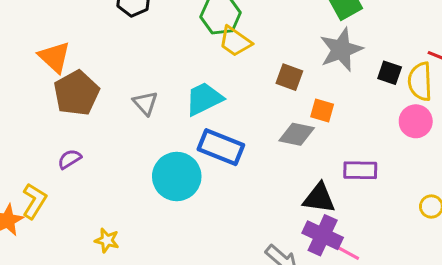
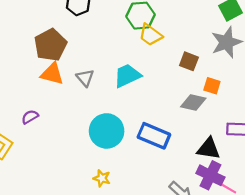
orange triangle: (54, 57) -> (52, 74), moved, turned -30
brown pentagon: (76, 93) -> (50, 45), moved
blue rectangle: (221, 147) -> (154, 136), moved
yellow star: (107, 240) -> (102, 178), moved

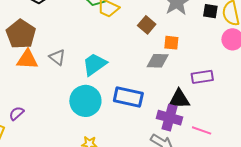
brown square: (189, 61) -> (147, 25), turned 30
cyan trapezoid: (127, 76) -> (95, 64), moved
purple semicircle: (30, 117) -> (17, 113), moved
purple cross: (210, 175) -> (170, 118), moved

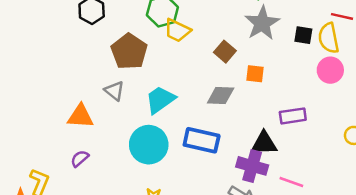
brown pentagon: (21, 34) -> (129, 52), moved
orange triangle: (27, 59) -> (80, 116), moved
gray diamond: (158, 61) -> (221, 96), moved
purple semicircle: (17, 113) -> (80, 159), moved

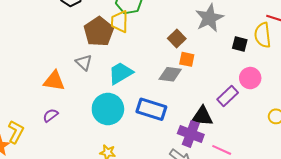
yellow trapezoid: (177, 30) -> (120, 22), moved, turned 60
black square: (303, 35) -> (240, 44), moved
pink circle: (330, 70) -> (250, 78), moved
orange square: (255, 74) -> (187, 59), moved
purple rectangle: (293, 116) -> (228, 96), turned -40

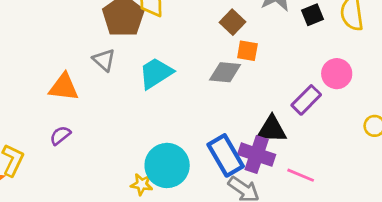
black square: (240, 44) -> (313, 15), moved, turned -35
cyan circle: (108, 109) -> (167, 165), moved
blue rectangle: (151, 109) -> (226, 155), moved, turned 44

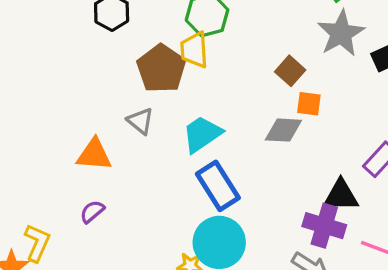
blue rectangle: (226, 155) -> (218, 186), moved

